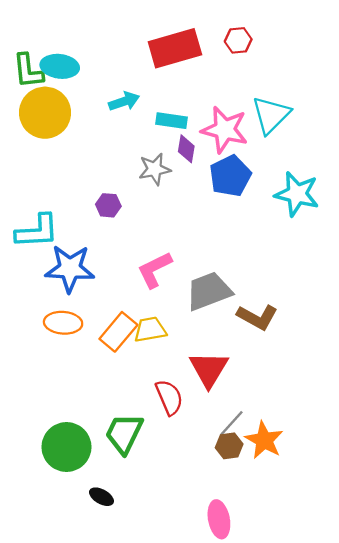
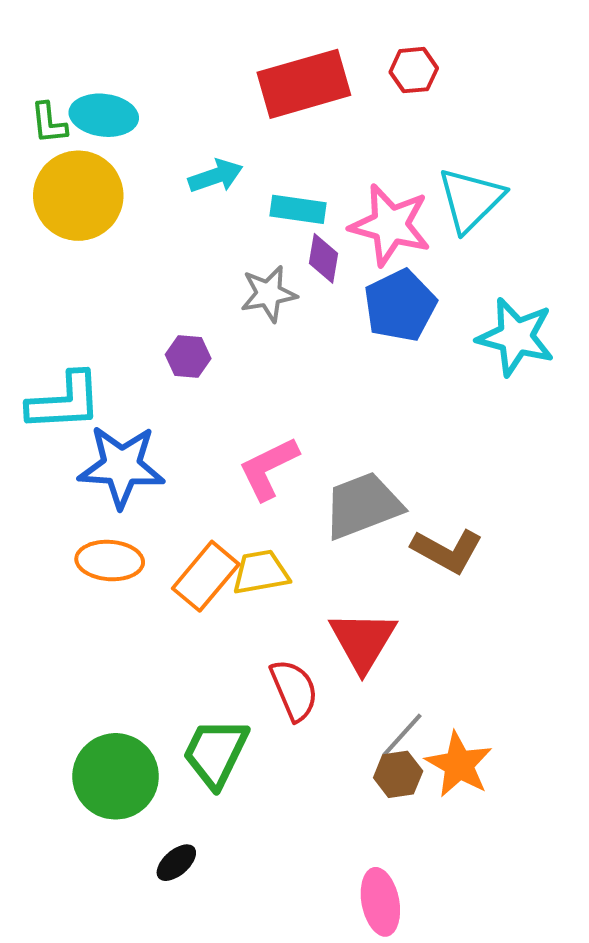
green L-shape: (28, 71) -> (49, 123), size x0.7
black ellipse: (101, 497) -> (176, 863), turned -70

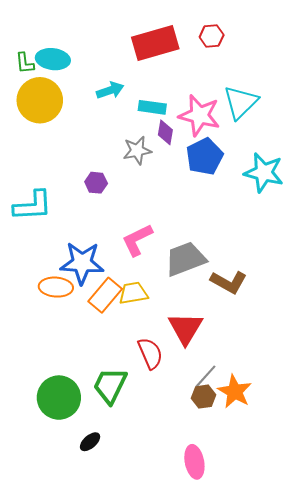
blue star: (121, 466) -> (82, 263), moved

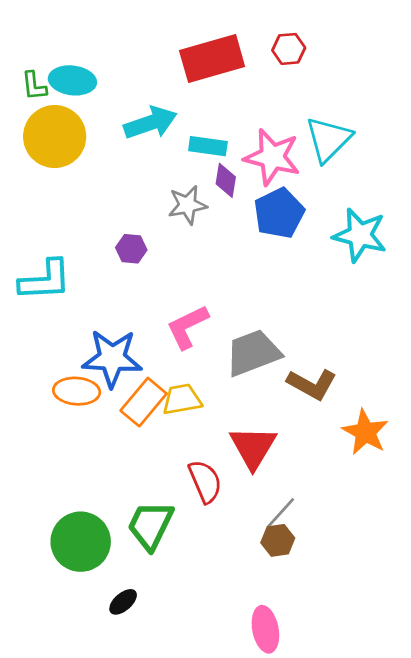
cyan arrow: (110, 90) -> (150, 123), size x1.4
orange star: (235, 392) -> (365, 432), moved

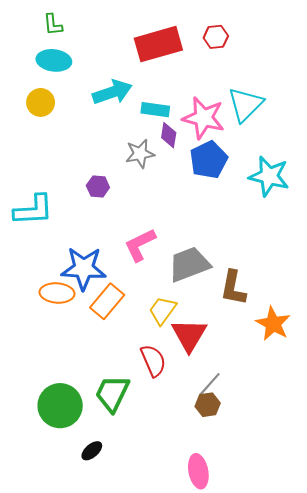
green L-shape: (34, 86) -> (53, 25), moved
yellow circle: (55, 137) -> (41, 102), size x0.6
brown L-shape: (312, 384) -> (233, 288), turned 72
yellow trapezoid: (182, 399) -> (162, 310), moved, turned -44

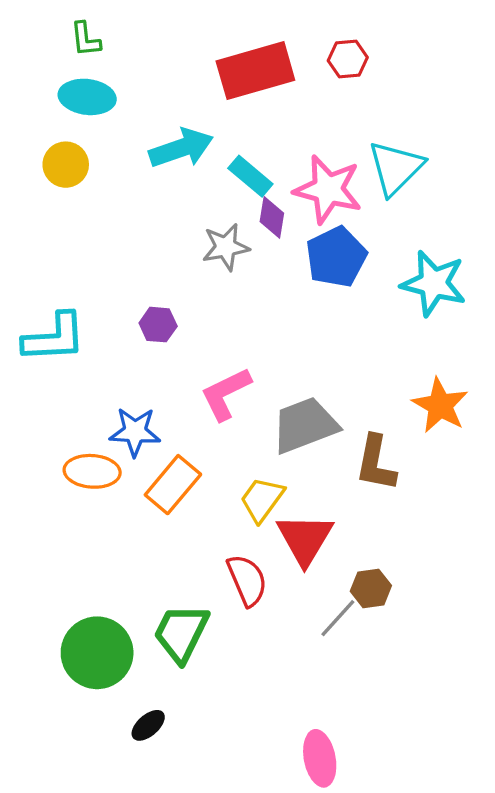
cyan rectangle: (155, 110) -> (250, 176), turned 32
purple hexagon: (98, 186) -> (158, 325), moved
blue star: (84, 268) -> (135, 432), size x0.7
orange star: (273, 324) -> (440, 405), moved
brown hexagon: (208, 405) -> (371, 588), moved

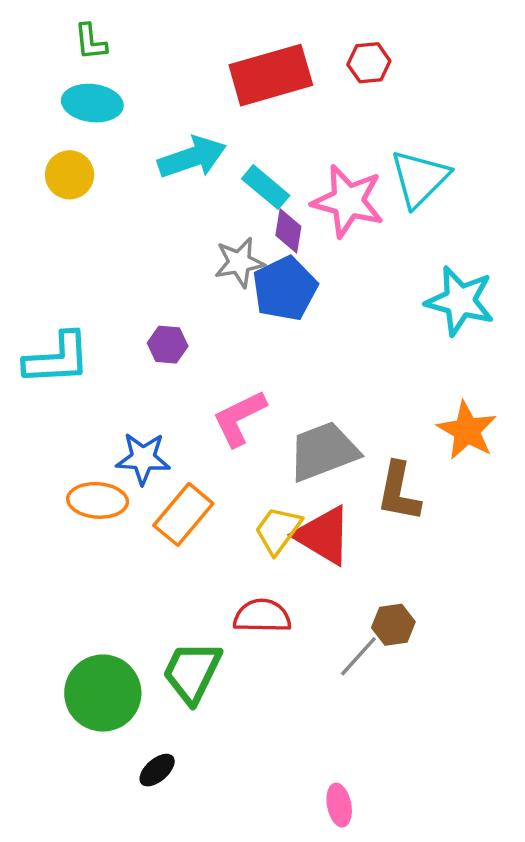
blue pentagon: (336, 257) -> (285, 289), moved
red triangle: (305, 539) -> (323, 535), moved, turned -30
red semicircle: (247, 580) -> (262, 616), turned -66
pink ellipse: (320, 758) -> (339, 805), size x0.7

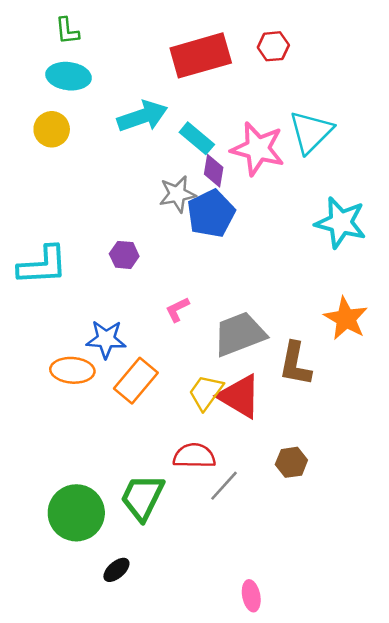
pink L-shape: (239, 418) -> (177, 309), size x0.6
gray line: (358, 656) -> (224, 486), moved

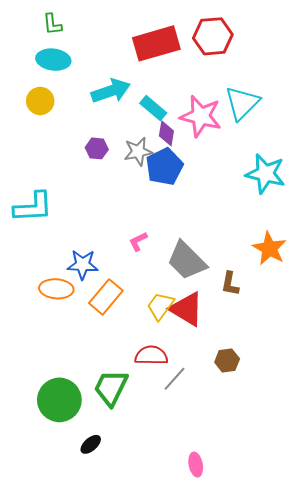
red hexagon: (273, 46) -> (213, 36), size x1.6
purple hexagon: (124, 255) -> (97, 148), moved
gray trapezoid: (240, 334) -> (187, 261), turned -114
brown L-shape: (295, 364) -> (230, 284), size x0.7

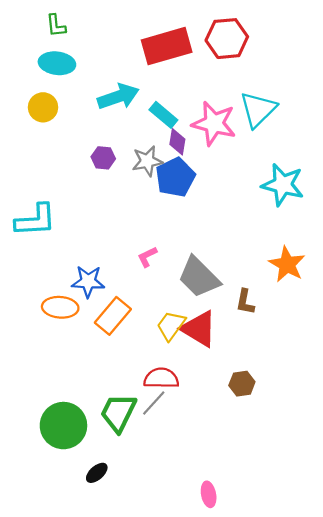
gray line: (175, 379) -> (154, 403), moved

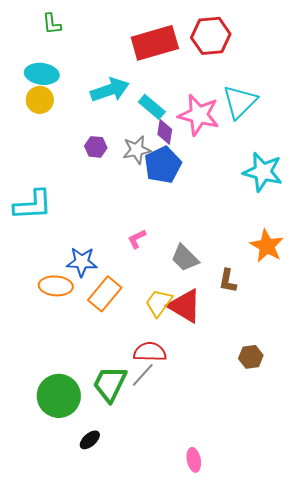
cyan ellipse: (57, 63) -> (42, 74), moved
gray trapezoid: (199, 277) -> (185, 258), size x0.7
brown hexagon: (242, 384) -> (251, 357), moved

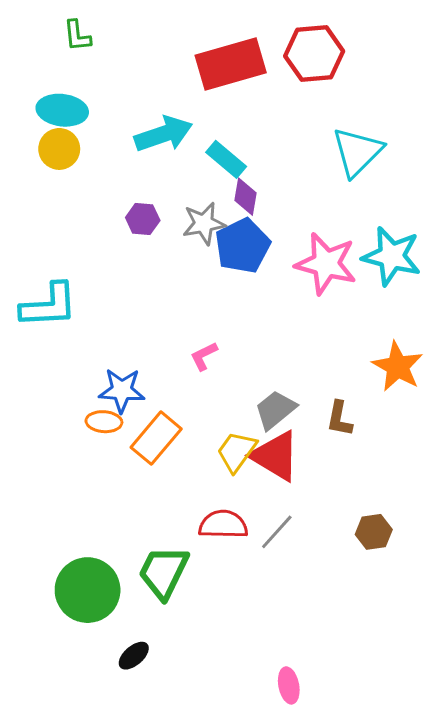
pink star: (199, 115) -> (326, 264), moved
gray trapezoid: (185, 258) -> (275, 410), moved, turned 96
orange ellipse: (56, 286) -> (104, 422), moved, size x0.7
gray line: (143, 375) -> (277, 532), moved

